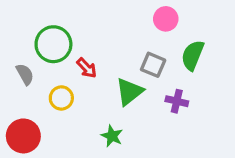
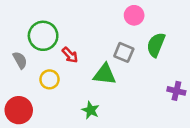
green triangle: (129, 92) -> (105, 74), turned 45
purple cross: (177, 101) -> (176, 91), moved

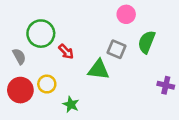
yellow circle: (49, 79) -> (47, 84), moved
red circle: (19, 110) -> (20, 90), moved
green star: (91, 110) -> (71, 104), moved

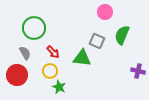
red arrow: (66, 52) -> (53, 52), moved
gray semicircle: (19, 56) -> (25, 53), moved
yellow circle: (47, 84) -> (50, 71), moved

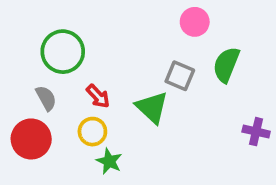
green triangle: (82, 58) -> (152, 107), turned 36

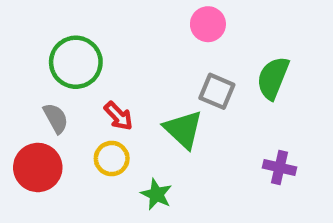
pink circle: (195, 22) -> (208, 24), moved
purple cross: (256, 132) -> (280, 167), moved
green star: (109, 161) -> (156, 194), moved

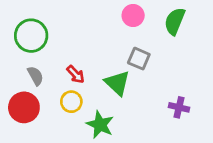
green circle: (76, 62) -> (31, 36), moved
green semicircle: (273, 78) -> (175, 21), moved
green star: (156, 194) -> (100, 125), size x1.4

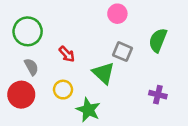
green semicircle: (175, 21) -> (158, 40), moved
red arrow: (76, 74) -> (67, 54), moved

